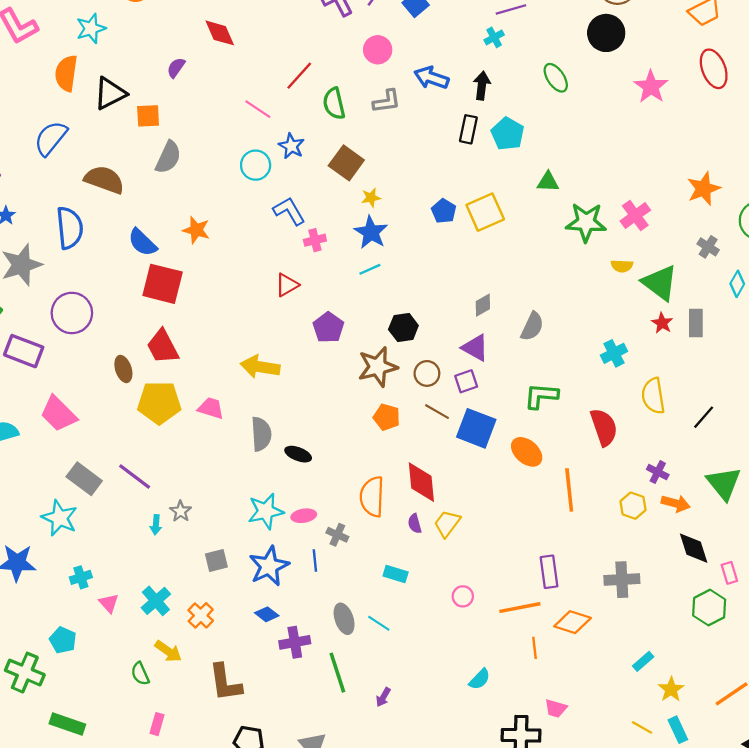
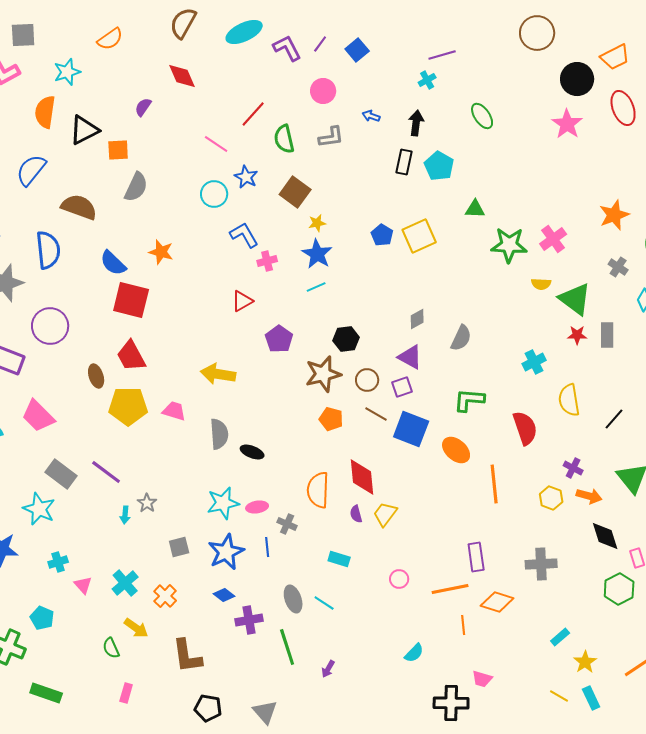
black circle: (606, 33) -> (577, 79), moved
blue arrow: (431, 78) -> (371, 116), size x0.6
red star: (662, 323) -> (577, 335), turned -30

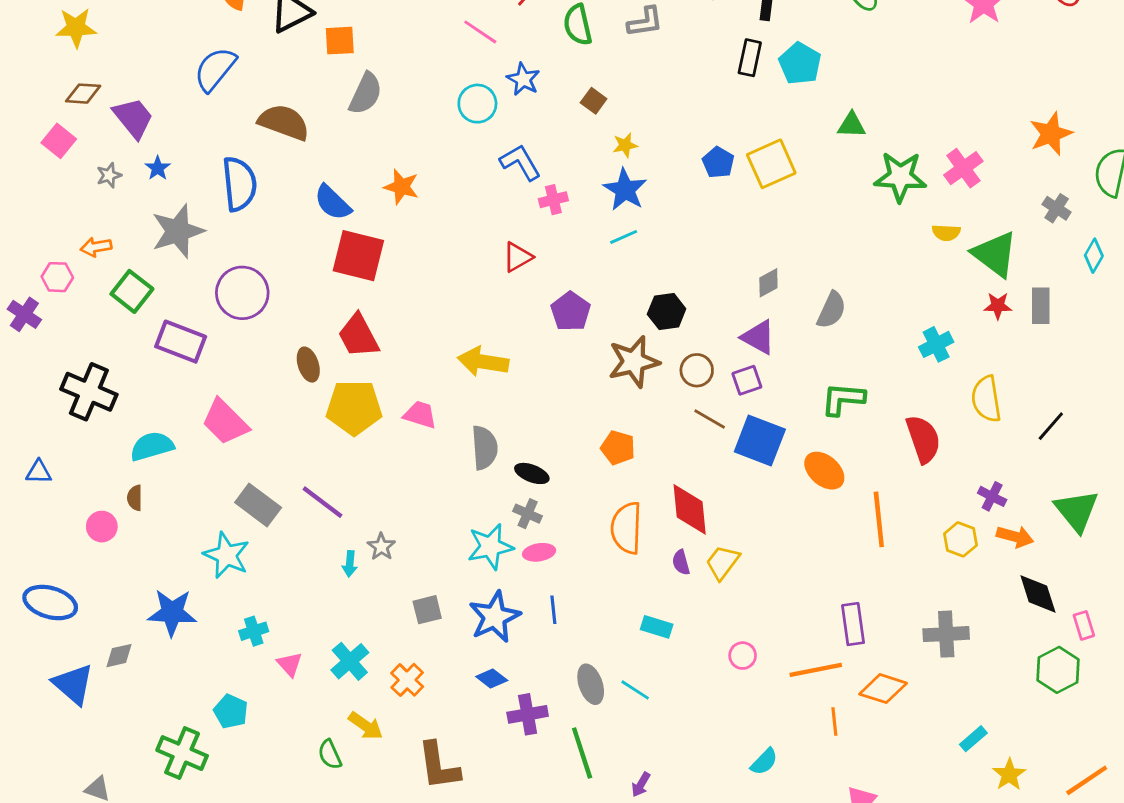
brown square: (295, 192) -> (594, 101), size x0.6
orange pentagon: (331, 419) -> (618, 448), moved
gray cross: (287, 524) -> (528, 514), moved

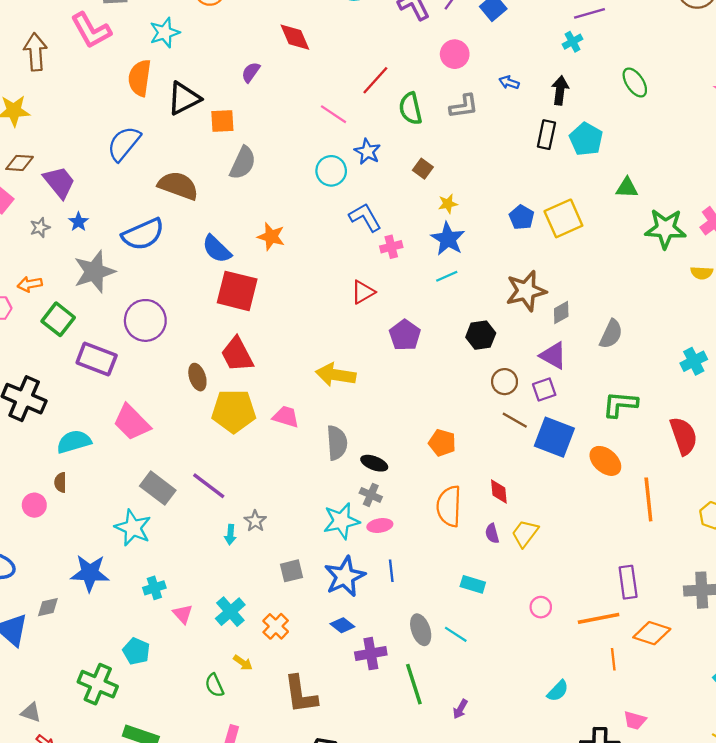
blue semicircle: (239, 184) -> (143, 234), turned 72
brown star: (634, 362) -> (526, 291), moved
red diamond: (690, 509) -> (499, 492), size x0.6
yellow arrow: (366, 726) -> (243, 663), size x0.7

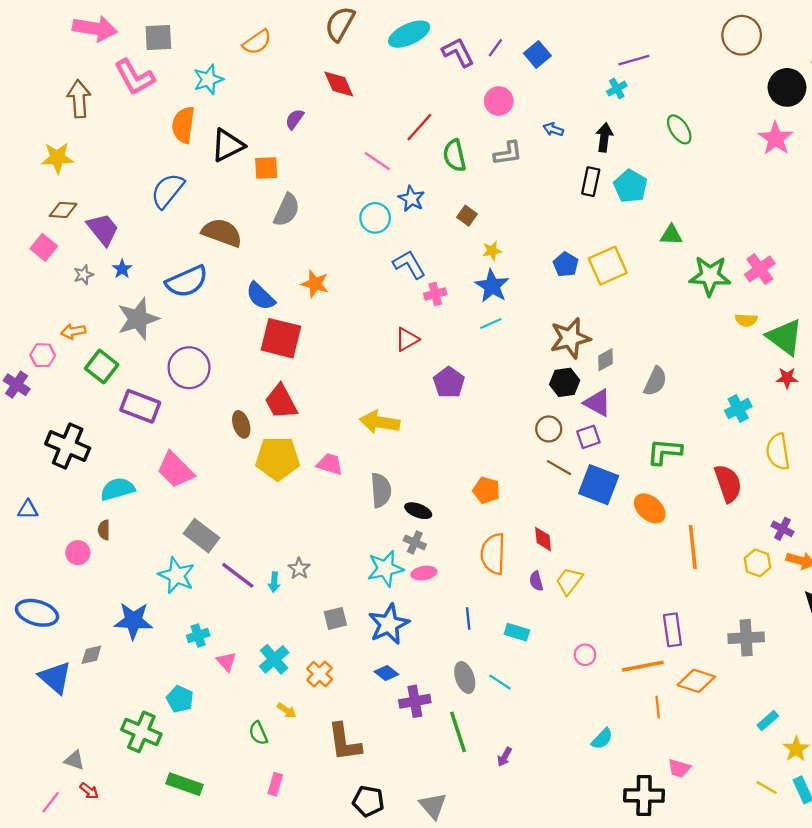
black hexagon: (481, 335) -> (565, 382), moved
purple line: (209, 486) -> (238, 575), moved
blue line: (391, 571) -> (468, 618), moved

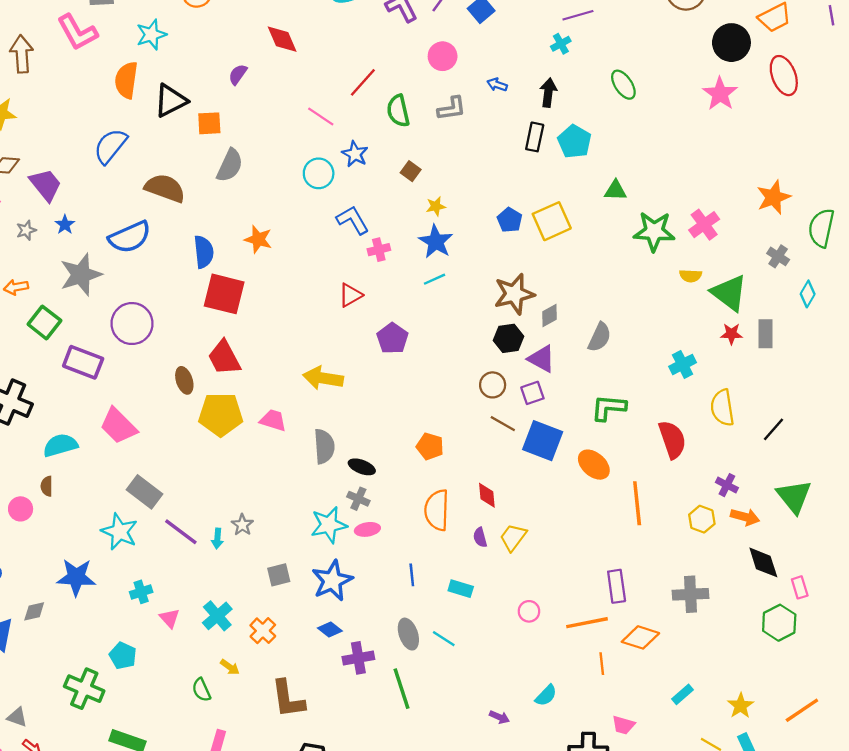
blue semicircle: (261, 296) -> (204, 252), turned -140
cyan rectangle: (768, 721) -> (683, 694), moved
purple arrow: (504, 757) -> (499, 717), moved, turned -96

